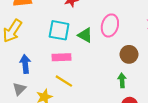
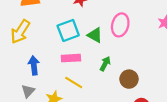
cyan square: (59, 30) -> (68, 30), turned -30
brown circle: (129, 54) -> (129, 79), moved
green arrow: (122, 80) -> (105, 64), moved, turned 32

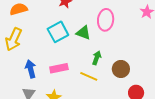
pink rectangle: (71, 58) -> (59, 68), moved
yellow line: (74, 83) -> (89, 76), moved

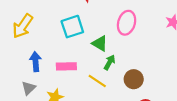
green triangle: (83, 33) -> (100, 43), moved

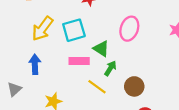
yellow arrow: (23, 26) -> (42, 29), moved
pink rectangle: (66, 66) -> (79, 61), moved
gray triangle: (29, 88) -> (14, 89), moved

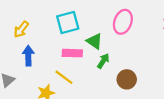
yellow arrow: (42, 29) -> (21, 29), moved, size x0.7
yellow line: (97, 87) -> (64, 77), moved

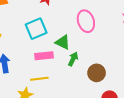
pink ellipse: (123, 22) -> (86, 21), turned -30
yellow line: (64, 77) -> (39, 79), turned -36

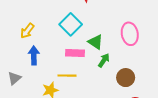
pink ellipse: (86, 21) -> (130, 34), moved
cyan square: (36, 29) -> (71, 24), turned -30

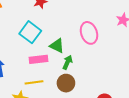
brown circle: (126, 78) -> (66, 83), moved

